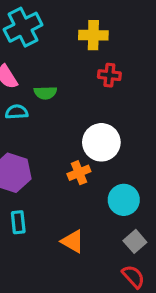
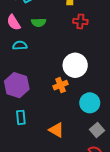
green semicircle: (45, 93) -> (39, 22), moved

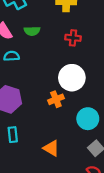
red cross: (80, 21) -> (73, 38), moved

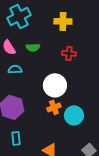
white circle: (72, 78) -> (55, 85), moved
cyan circle: (88, 119) -> (74, 115), moved

